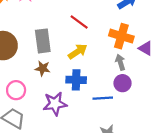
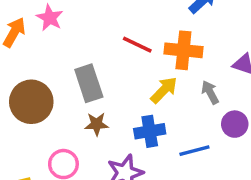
orange cross: (121, 36) -> (183, 50), moved
yellow arrow: (78, 51) -> (164, 90), moved
purple circle: (123, 83) -> (235, 124), moved

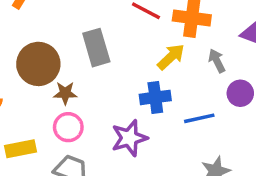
brown star: (97, 124) -> (65, 93), moved

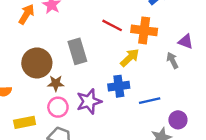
gray arrow: (217, 61) -> (172, 60), moved
purple circle: (240, 93) -> (178, 120), moved
purple star: (129, 138) -> (89, 101), moved

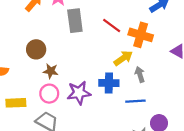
gray rectangle: (77, 51) -> (75, 21), moved
gray arrow: (172, 60) -> (140, 75), moved
brown circle: (37, 63) -> (36, 49), size x0.7

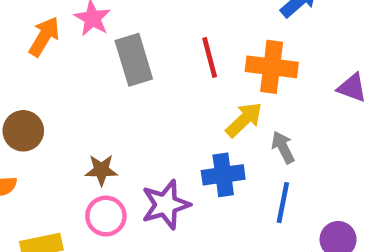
red line: (112, 26) -> (210, 58), turned 48
brown circle: (36, 49) -> (23, 131), moved
blue line: (135, 101) -> (283, 203), turned -66

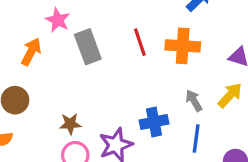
orange arrow: (44, 37) -> (31, 52), moved
yellow arrow: (244, 120) -> (230, 95), moved

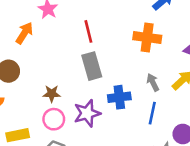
red line: (140, 42) -> (88, 31), moved
gray rectangle: (88, 47) -> (92, 66), moved

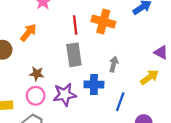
orange arrow: (24, 33) -> (28, 33), moved
orange cross: (147, 37) -> (103, 22), moved
gray arrow: (153, 82) -> (114, 64), moved, turned 32

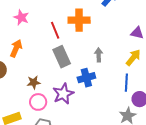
blue line: (120, 102) -> (126, 83), moved

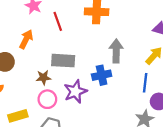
red line: (55, 30) -> (58, 21), moved
gray arrow: (99, 55) -> (116, 51), size x1.5
gray rectangle: (62, 57) -> (63, 61), moved, turned -65

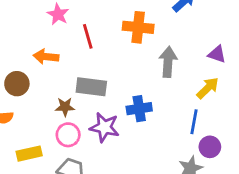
orange arrow: (26, 39) -> (46, 57), turned -114
gray arrow: (116, 51) -> (168, 62), moved
purple star: (75, 92) -> (104, 127), turned 30

